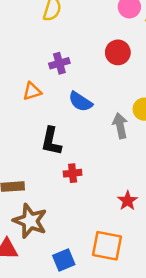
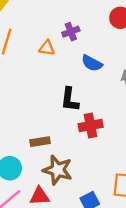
orange triangle: (32, 91) -> (47, 48), moved, turned 30
red cross: (73, 173) -> (91, 126), size x1.5

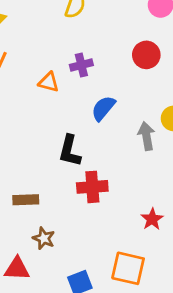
blue semicircle: (92, 63) -> (103, 108), turned 95
brown star: (58, 170) -> (44, 238), size x0.6

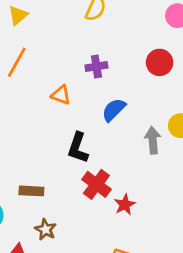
orange triangle: (49, 82) -> (61, 95), moved
red cross: (92, 187) -> (96, 184), turned 36
red star: (152, 219) -> (125, 205), moved

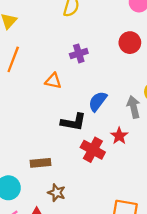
blue semicircle: (114, 110) -> (98, 101), moved
black L-shape: (78, 148) -> (73, 122), turned -90
red star: (125, 205) -> (119, 136), moved

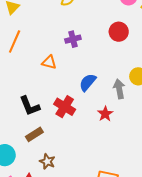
black L-shape: (73, 122) -> (30, 106), moved, turned 55
red cross: (93, 150) -> (65, 107), moved
brown rectangle: (41, 163) -> (34, 134), turned -30

